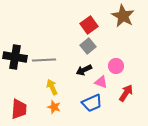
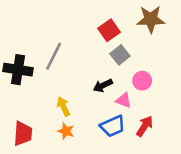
brown star: (123, 16) -> (151, 19), turned -30
gray square: (88, 46) -> (120, 55), moved
gray line: (44, 60) -> (54, 56), moved, turned -60
red arrow: (126, 93) -> (145, 126), moved

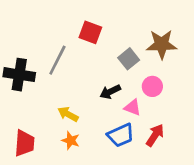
brown star: (151, 19) -> (162, 44), moved
red square: (109, 30) -> (90, 32), moved, turned -35
yellow arrow: (63, 106) -> (68, 114), turned -36

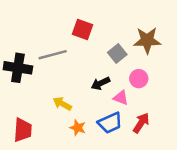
gray line: (57, 60) -> (53, 55), turned 48
orange star: (71, 140) -> (78, 128), moved

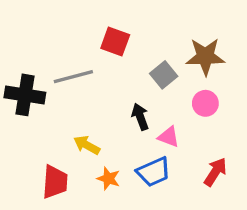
pink circle: (139, 79) -> (205, 103), moved
black arrow: (100, 83) -> (140, 117), turned 96
red arrow: (141, 123) -> (215, 172), moved
red trapezoid: (23, 130) -> (55, 182), moved

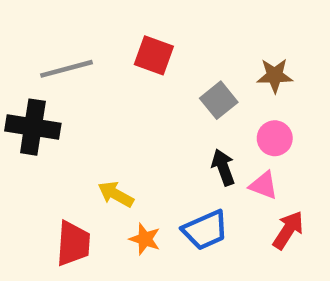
brown star: (205, 57) -> (275, 76), size x0.7
gray line: (73, 77) -> (66, 69), moved
black arrow: (140, 117) -> (223, 167), moved
pink triangle: (169, 137) -> (264, 185), moved

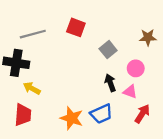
brown star: (275, 76) -> (148, 37), moved
yellow arrow: (116, 194) -> (32, 88), moved
orange star: (145, 239) -> (72, 118), size x1.5
red trapezoid: (73, 243) -> (23, 115), moved

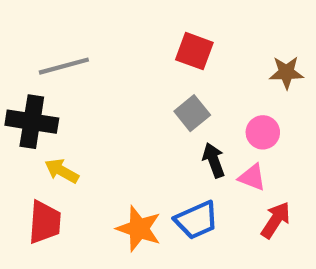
red square: (76, 27) -> (194, 51), moved
gray square: (108, 50) -> (192, 113), moved

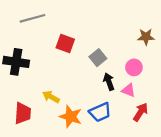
red square: (194, 51) -> (65, 43), moved
gray line: (64, 66) -> (32, 18), moved
yellow arrow: (62, 171) -> (51, 97), moved

